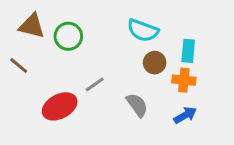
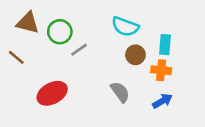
gray line: (95, 85) -> (79, 50), moved

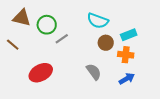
cyan rectangle: (165, 45) -> (129, 35), turned 63

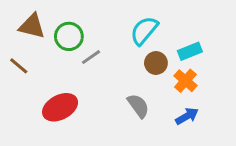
cyan semicircle: (98, 21) -> (144, 31), turned 110
orange cross: (126, 55) -> (185, 81), turned 35

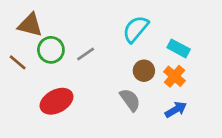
green circle: (69, 36) -> (51, 50), moved
cyan rectangle: (190, 51) -> (179, 48), turned 50
brown circle: (156, 63) -> (144, 71), moved

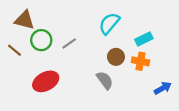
cyan rectangle: (179, 48) -> (144, 39), turned -54
orange cross: (174, 76) -> (140, 61), turned -30
blue arrow: (176, 110) -> (163, 88), moved

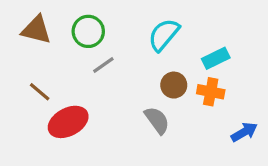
green circle: (41, 40) -> (88, 31), moved
brown line: (14, 50) -> (40, 92), moved

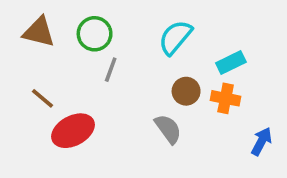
gray line: (103, 65) -> (111, 70), turned -35
blue arrow: (244, 132) -> (261, 141), turned -32

